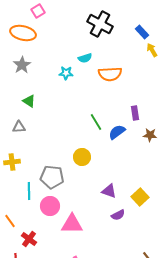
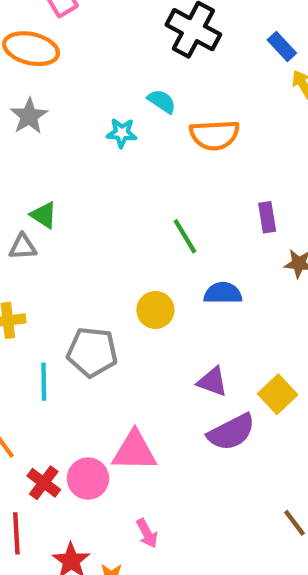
cyan semicircle: (85, 58) -> (162, 101), turned -128
green triangle: (29, 101) -> (44, 215), moved
blue semicircle: (117, 132) -> (223, 293), moved, turned 36
pink circle: (50, 206) -> (88, 479), moved
purple semicircle: (118, 215) -> (231, 432), size x1.6

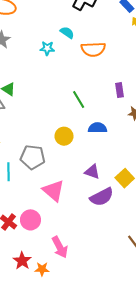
pink triangle: (134, 451) -> (54, 191), moved, turned 40
pink arrow: (147, 533) -> (60, 247), size x1.5

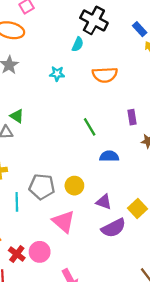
cyan semicircle: (67, 33) -> (78, 44), moved, turned 80
yellow circle: (64, 136) -> (74, 186), moved

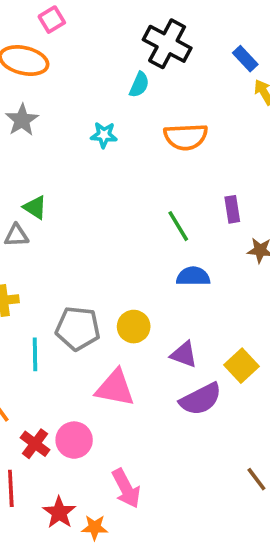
green line: (90, 127) -> (178, 226), moved
pink triangle: (64, 221) -> (115, 388), turned -30

